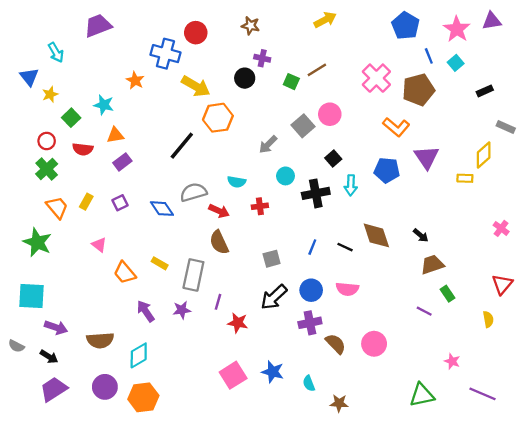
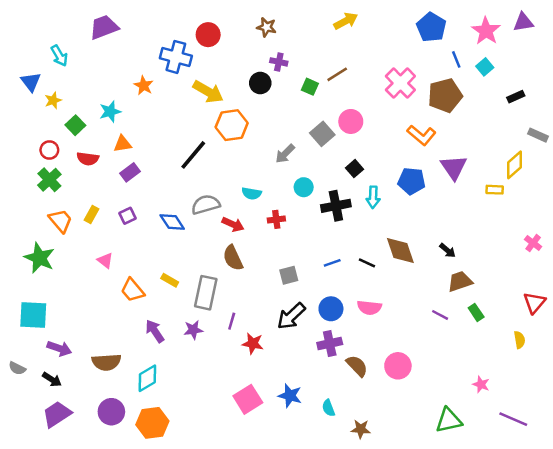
cyan star: (104, 105) -> (110, 112), turned -30
blue line: (312, 247) -> (332, 263), turned 49
purple line: (424, 311) -> (440, 315), moved

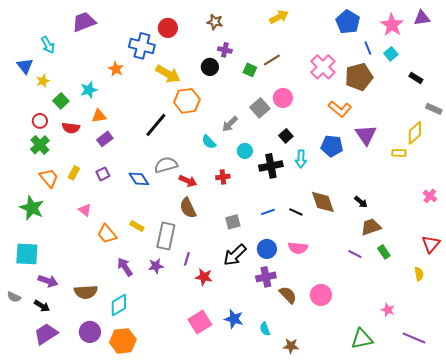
black rectangle: (516, 97) -> (416, 78), turned 56
cyan semicircle: (252, 193) -> (209, 142), moved, turned 35

